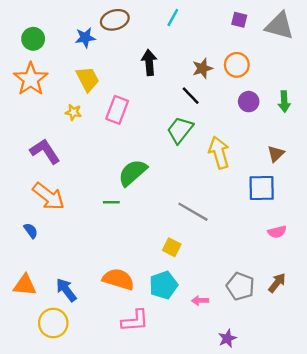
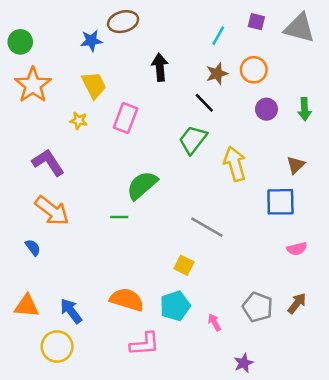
cyan line: (173, 17) -> (218, 36), moved
green circle: (33, 39) -> (20, 42), moved
pink arrow: (200, 301) -> (214, 322), turned 63

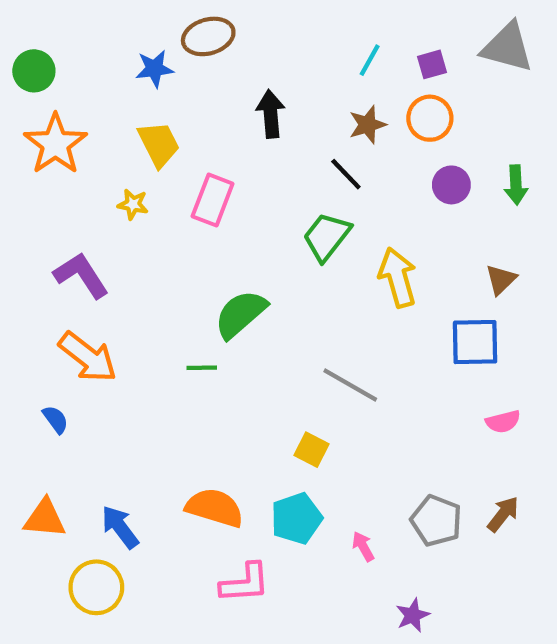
purple square: (256, 22) -> (432, 64), moved, turned -30

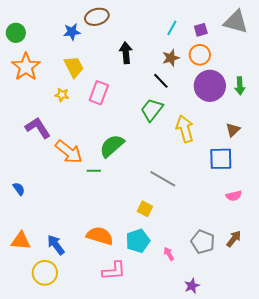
purple circle: (451, 185) -> (210, 86), size x1.8
orange arrow: (88, 357) -> (69, 152), moved
blue semicircle: (55, 419) -> (19, 189), moved

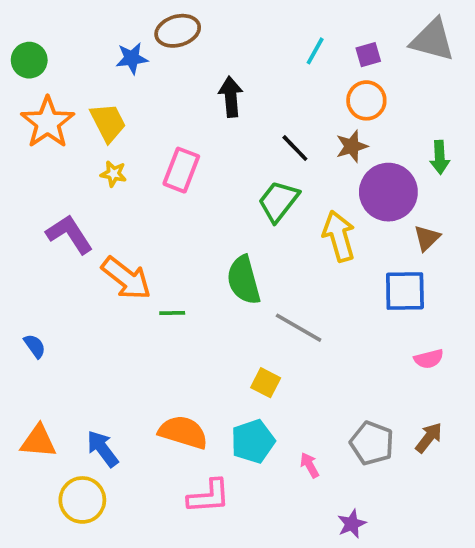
brown star: (171, 58) -> (352, 146), moved
yellow trapezoid: (74, 67) -> (108, 122), moved
purple circle: (210, 86) -> (388, 192), moved
green semicircle: (112, 146) -> (244, 280), moved, turned -64

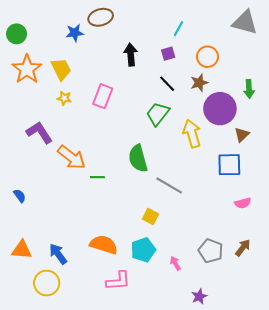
purple square: (368, 55) -> (168, 54), moved

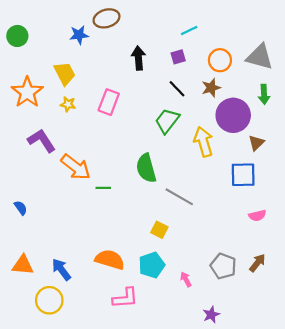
gray triangle: (245, 22) -> (260, 57), moved
cyan line: (178, 29) -> (189, 30), turned 35
orange star: (27, 69) -> (27, 92), moved

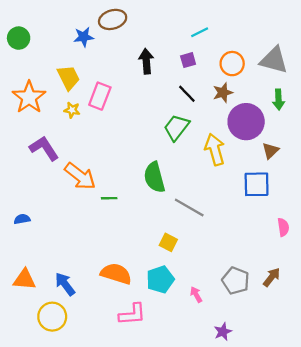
pink rectangle: (109, 102) -> (100, 96), moved
blue semicircle: (21, 208) -> (22, 219), turned -64
pink semicircle: (257, 215) -> (283, 227), moved, turned -84

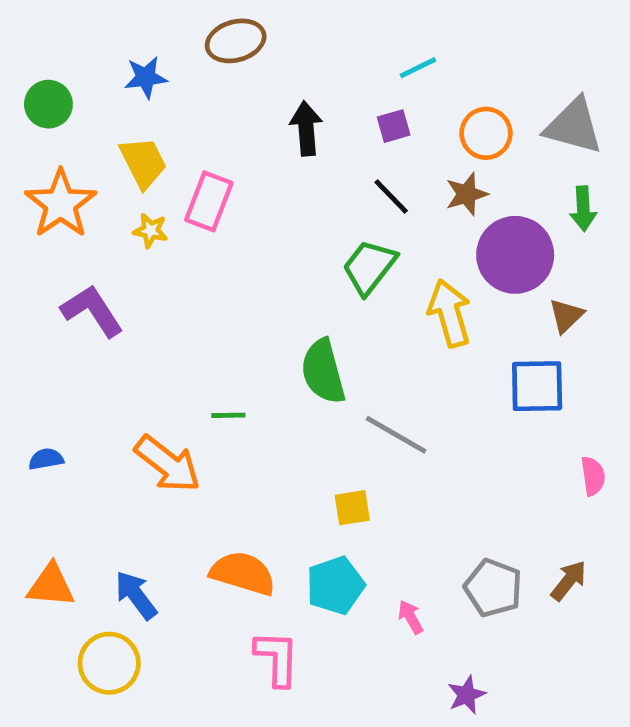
blue star: (84, 37) -> (146, 77), moved
green circle: (19, 38) -> (48, 104), moved
orange arrow: (80, 176) -> (168, 464), moved
yellow square: (168, 242) -> (352, 508), turned -36
pink L-shape: (132, 314) -> (277, 658), turned -84

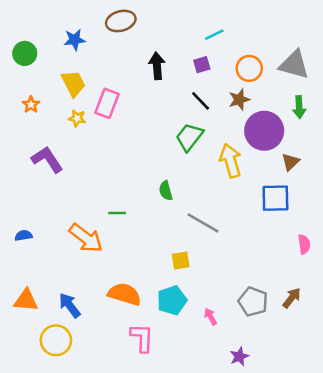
orange star: (61, 204) -> (31, 105), size x0.5
green semicircle: (323, 372) -> (166, 191), size x0.6

